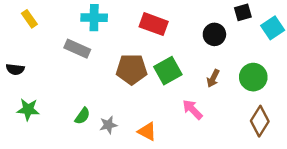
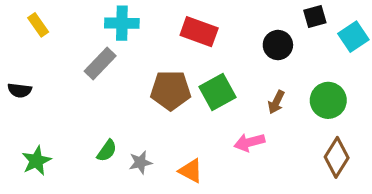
gray rectangle: (77, 49) -> (100, 63), turned -70
green star: (28, 109) -> (36, 161), moved, turned -30
pink arrow: (192, 109) -> (249, 142), turned -60

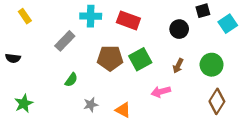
cyan cross: (122, 23) -> (91, 16), moved
green semicircle: (107, 151) -> (71, 80), moved

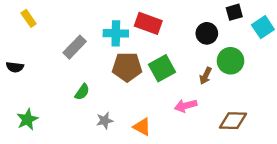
cyan cross: (91, 16) -> (116, 33), moved
green circle: (212, 65) -> (231, 61), moved
brown diamond: (217, 101) -> (233, 121), moved, turned 60

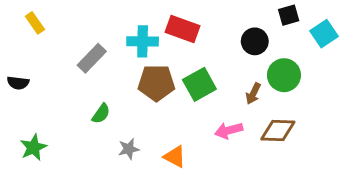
brown diamond: (233, 121) -> (278, 131), moved

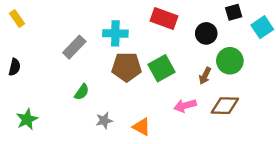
yellow rectangle: (35, 23) -> (17, 18), moved
red rectangle: (183, 29) -> (164, 18), moved
black semicircle: (18, 83) -> (15, 67), turned -84

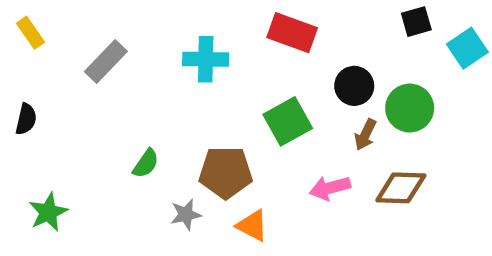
black circle: (206, 33) -> (354, 86), moved
gray rectangle: (74, 47) -> (106, 61), moved
brown pentagon: (127, 67) -> (226, 172), moved

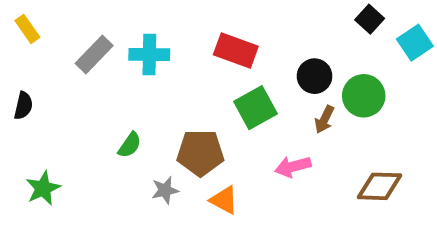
black square: (416, 22) -> (370, 19), turned -32
red rectangle: (292, 33) -> (236, 51), moved
cyan cross: (206, 59) -> (149, 54), moved
brown diamond: (401, 188) -> (379, 186), moved

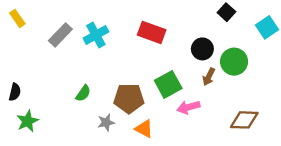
black square: (370, 19) -> (226, 12), moved
cyan cross: (149, 54) -> (96, 35), turned -30
black semicircle: (23, 106) -> (15, 92), moved
green square: (256, 108) -> (168, 84), moved

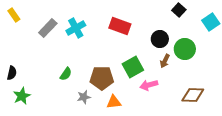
orange triangle: (144, 129) -> (114, 102), turned -35

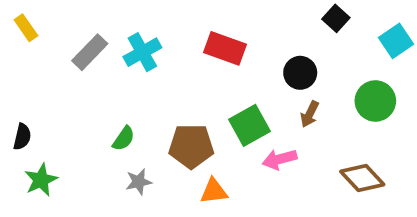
green circle: (185, 49) -> (375, 101), moved
brown diamond: (193, 95) -> (362, 178), turned 45
gray star: (84, 97) -> (139, 182), moved

